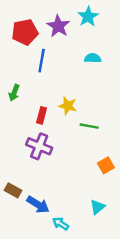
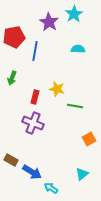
red pentagon: (25, 32) -> (14, 37), moved

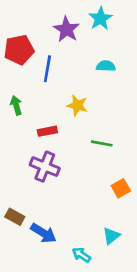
green arrow: (12, 78) -> (16, 105), turned 144
yellow star: (57, 89) -> (77, 105), moved
red rectangle: (35, 97) -> (47, 131), turned 64
cyan arrow: (51, 188) -> (81, 255), moved

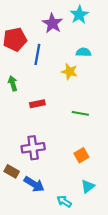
yellow star: (77, 105) -> (70, 72), moved
purple cross: (45, 167) -> (33, 148), moved, turned -30
orange square: (121, 188) -> (81, 155), moved

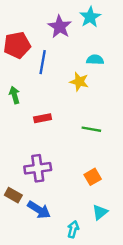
cyan arrow: (64, 201) -> (73, 229), turned 72

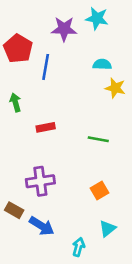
cyan star: (90, 17) -> (97, 18), turned -30
purple star: (60, 27) -> (64, 29), turned -30
red pentagon: (17, 45) -> (18, 49), turned -30
yellow star: (79, 82) -> (115, 88), moved

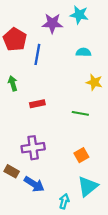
yellow star: (115, 88) -> (94, 82), moved
cyan triangle: (107, 229) -> (88, 186), size x1.5

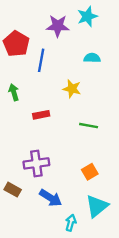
cyan star: (79, 15) -> (87, 16), turned -30
yellow star: (94, 82) -> (72, 89), moved
blue arrow: (34, 184) -> (51, 198), moved

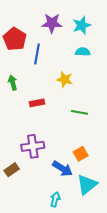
cyan star: (87, 16) -> (82, 25), moved
brown rectangle: (13, 190) -> (12, 170), turned -64
blue arrow: (51, 198) -> (63, 169), moved
cyan arrow: (71, 223) -> (55, 199), moved

